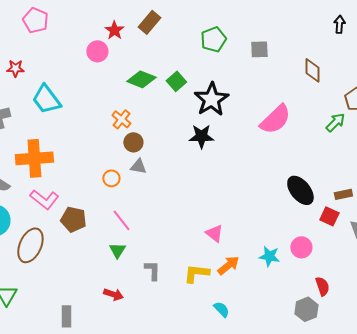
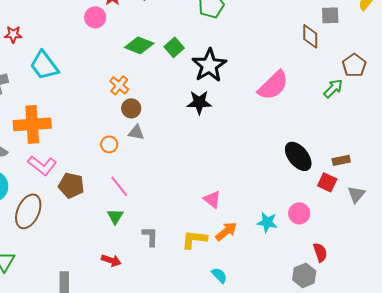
gray square: (259, 49) -> (330, 15), moved

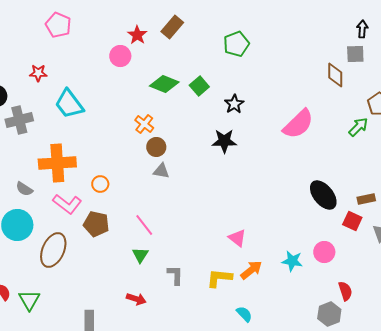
black star: (209, 65) -> (234, 104), size x0.6
orange circle: (109, 144) -> (100, 184), moved

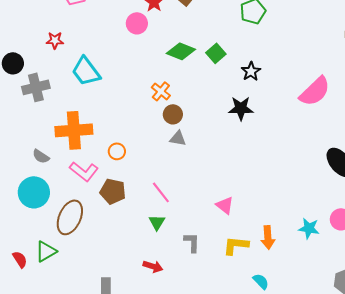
pink triangle: (237, 238) -> (225, 205), moved
orange arrow: (251, 270) -> (268, 237), turned 125
green triangle: (29, 300) -> (46, 251), moved, turned 30

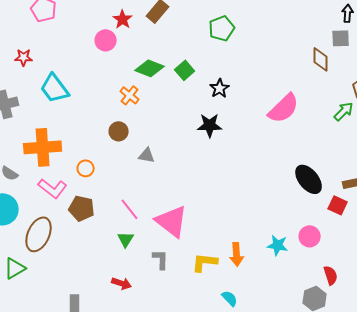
orange cross: (161, 91) -> (130, 95), moved
brown circle: (173, 114) -> (119, 131), moved
pink triangle: (225, 205) -> (172, 221), moved, size x1.8

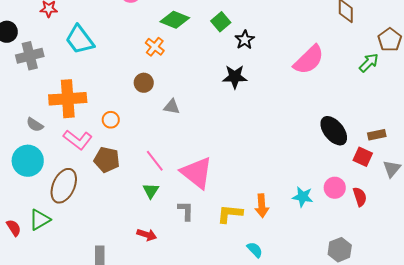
green square: (185, 70) -> (221, 22), moved
red semicircle: (331, 275) -> (360, 197), moved

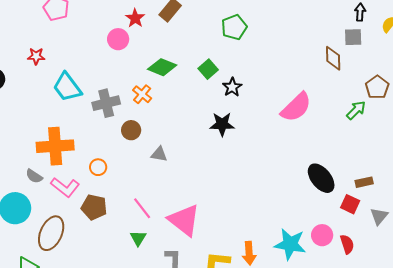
gray cross: (30, 56) -> (106, 103), moved
gray semicircle: (35, 125) -> (34, 176), moved
cyan star: (303, 197) -> (290, 244), size x1.5

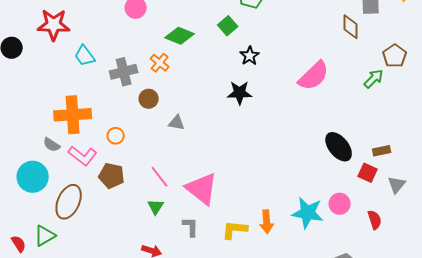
red star: (36, 56) -> (54, 25), size x1.8
green square: (208, 69) -> (228, 26), moved
cyan trapezoid: (67, 87) -> (85, 56), size x0.7
red semicircle: (347, 244) -> (375, 220), moved

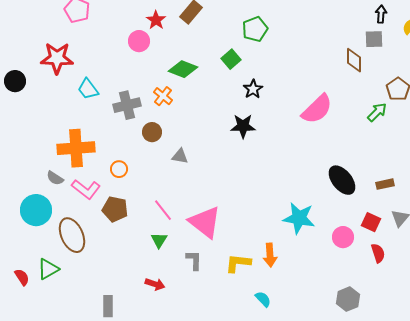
red square: (368, 173) -> (371, 222), moved
brown ellipse: (69, 202) -> (72, 235), turned -48
cyan star: (308, 213) -> (299, 218), moved

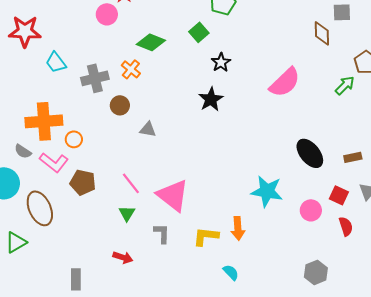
black star: (243, 126) -> (211, 99), turned -30
orange circle: (119, 169) -> (74, 139), moved

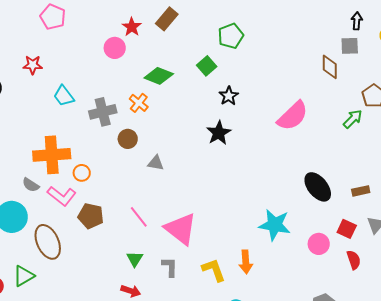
red star: (25, 31) -> (33, 65), size x0.6
green triangle: (127, 213) -> (135, 259), moved
yellow L-shape: (206, 236) -> (214, 270), turned 64

